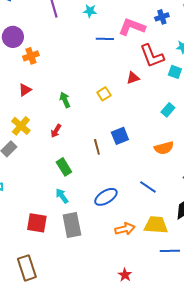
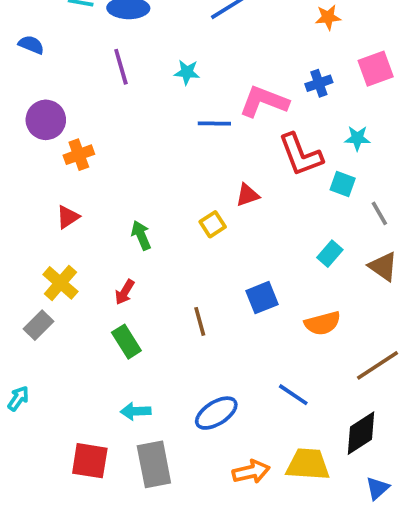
red triangle: (133, 78) -> (247, 195), moved
blue square: (120, 136) -> (262, 298), moved
green rectangle: (64, 167) -> (126, 342), moved
cyan arrow: (62, 196) -> (136, 411), turned -56

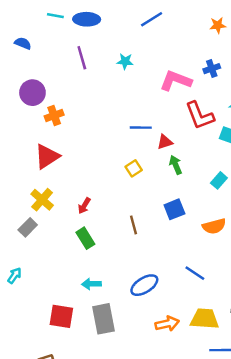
blue line: (214, 124) -> (141, 128), moved
red triangle: (68, 217) -> (47, 156), size x1.6
yellow square: (213, 224) -> (134, 168), moved
green arrow: (141, 235) -> (176, 165), moved

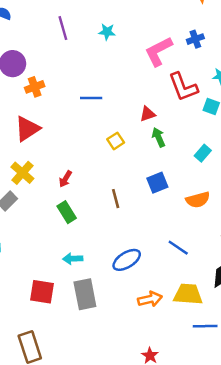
pink L-shape: (176, 81) -> (159, 51), turned -48
blue line: (141, 128) -> (91, 98), moved

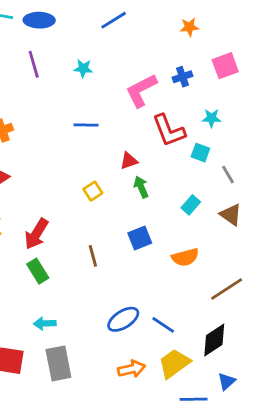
blue line: (91, 98) -> (86, 125), moved
red arrow: (65, 179) -> (36, 234), size x1.6
blue line: (178, 248) -> (163, 325), moved
blue ellipse: (127, 260) -> (123, 319), moved
yellow trapezoid: (188, 294) -> (174, 363), turned -40

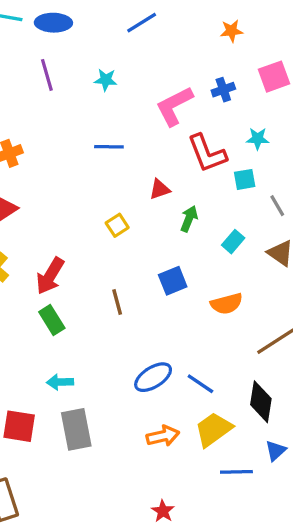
cyan square: (200, 153) -> (245, 179), turned -30
green arrow: (141, 187) -> (189, 219), moved, turned 45
black diamond: (214, 340) -> (261, 402), turned -48

